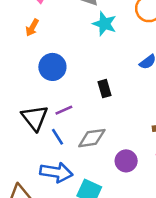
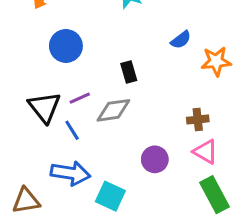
gray diamond: (92, 138) -> (113, 110), moved

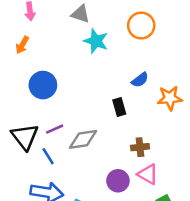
black rectangle: (129, 72) -> (119, 107), moved
brown cross: (198, 120) -> (140, 147), moved
pink triangle: (205, 152) -> (148, 174), moved

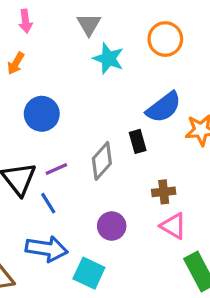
gray triangle: (80, 14) -> (89, 24), turned 42
blue semicircle: (140, 80) -> (164, 107), size x1.6
gray diamond: (83, 139) -> (102, 161), moved, turned -40
purple circle: (118, 181) -> (112, 226), moved

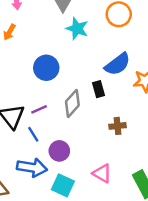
blue circle: (42, 114) -> (46, 68), moved
purple circle: (112, 226) -> (59, 151), moved
pink triangle: (173, 226) -> (102, 173), moved

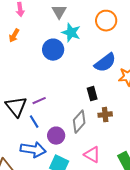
blue circle: (46, 68) -> (53, 50), moved
black rectangle: (99, 89) -> (92, 94), moved
gray diamond: (72, 103) -> (79, 122), moved

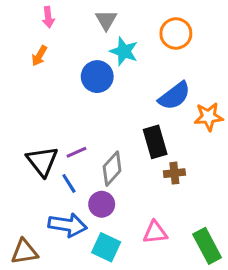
black rectangle: (92, 94) -> (155, 142), size x1.5
gray diamond: (79, 122) -> (112, 169), moved
pink triangle: (92, 155) -> (155, 232), turned -36

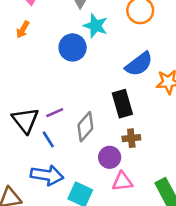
brown cross: (174, 173) -> (131, 138), moved
purple circle: (102, 204) -> (110, 157), moved

